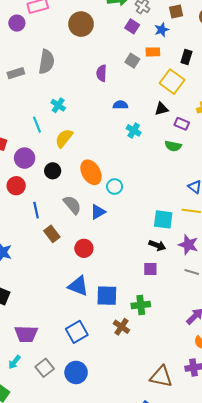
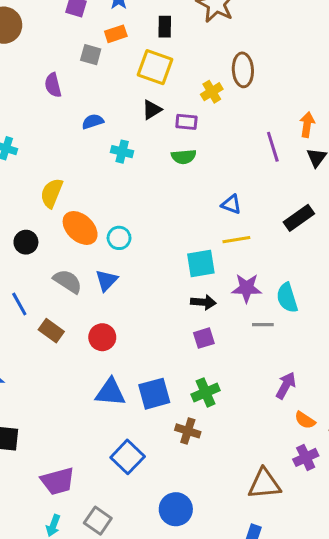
yellow semicircle: (64, 138) -> (52, 193), moved
blue circle: (76, 372) -> (176, 509), moved

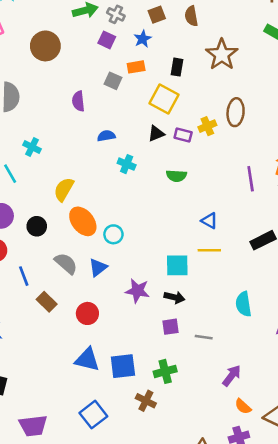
purple rectangle: (186, 122) -> (183, 135), moved
purple star: (247, 288) -> (137, 291), moved
gray line: (263, 325) -> (204, 337), moved

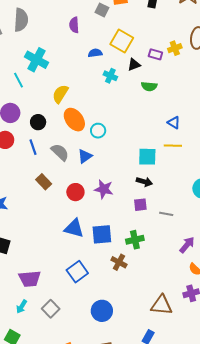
yellow square: (164, 99) -> (122, 41), moved
black triangle: (156, 134) -> (134, 65), moved
cyan cross: (32, 147) -> (37, 60), size x1.6
blue line: (24, 276) -> (33, 147), moved
purple star: (137, 291) -> (104, 189), moved

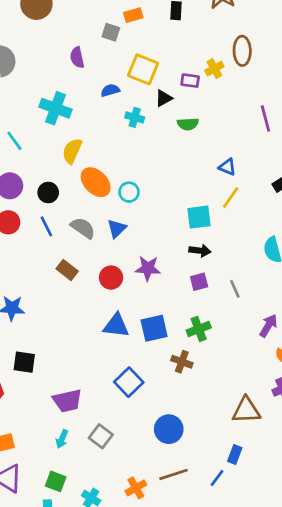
cyan cross: (37, 60) -> (55, 108), moved
yellow line: (173, 146) -> (231, 198), turned -48
gray line: (166, 214) -> (235, 289), turned 64

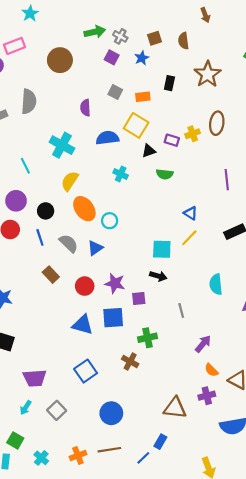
orange rectangle: (133, 15) -> (143, 97), moved
blue semicircle: (110, 90) -> (107, 138), size x1.5
cyan cross: (135, 117) -> (121, 174), moved
purple square: (199, 282) -> (139, 299), moved
blue square: (154, 328) -> (113, 318), moved

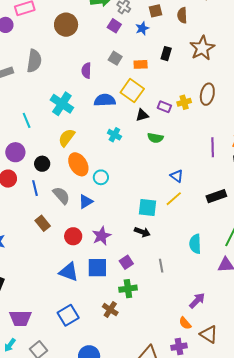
purple star: (115, 283) -> (101, 236), turned 30
purple square: (139, 299) -> (126, 262), moved, turned -32
purple arrow: (203, 344) -> (197, 301), moved

